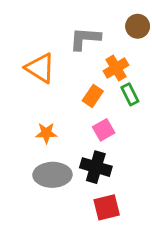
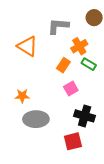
green rectangle: (130, 94) -> (89, 64), turned -32
orange star: (46, 133) -> (22, 96), moved
black cross: (96, 167) -> (85, 116), moved

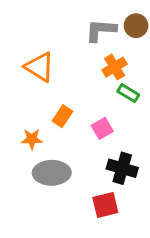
gray L-shape: (58, 26) -> (101, 30), moved
orange rectangle: (63, 65) -> (62, 116), moved

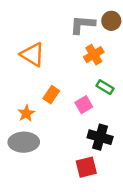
green rectangle: (128, 93) -> (105, 87), moved
orange star: (32, 139) -> (26, 113), turned -30
gray ellipse: (52, 173) -> (24, 142), moved

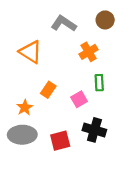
gray L-shape: (83, 25) -> (64, 24), moved, turned 30
green rectangle: (105, 87) -> (99, 83), turned 56
red square: (86, 167) -> (60, 141), moved

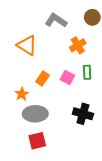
pink square: (79, 99) -> (67, 77), moved, turned -32
gray ellipse: (22, 135) -> (35, 114), moved
red square: (60, 141) -> (37, 141), moved

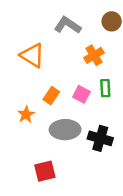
gray ellipse: (35, 114) -> (65, 130), moved

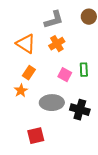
gray L-shape: (68, 25) -> (54, 20), turned 130
orange cross: (94, 55) -> (57, 44), moved
orange rectangle: (51, 96) -> (29, 73), moved

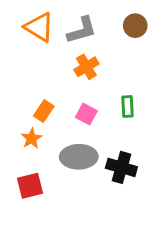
orange triangle: (26, 44) -> (39, 27), moved
pink square: (65, 75) -> (86, 114), moved
red square: (36, 136) -> (30, 186), moved

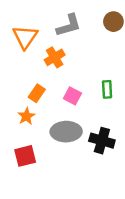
orange triangle: (39, 27) -> (25, 37), moved, turned 32
orange cross: (86, 67) -> (55, 57), moved

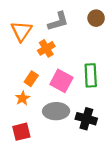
green rectangle: (107, 89) -> (91, 75), size x1.5
pink square: (72, 96) -> (61, 81), size x1.5

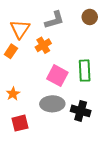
orange rectangle: (31, 79) -> (11, 51), moved
orange star: (23, 98) -> (13, 94), moved

